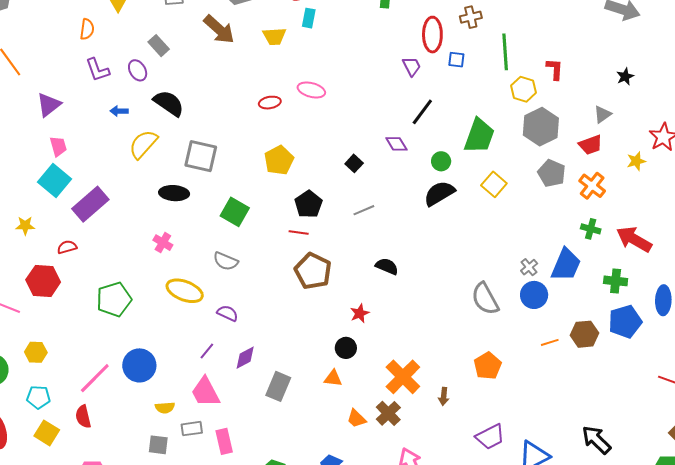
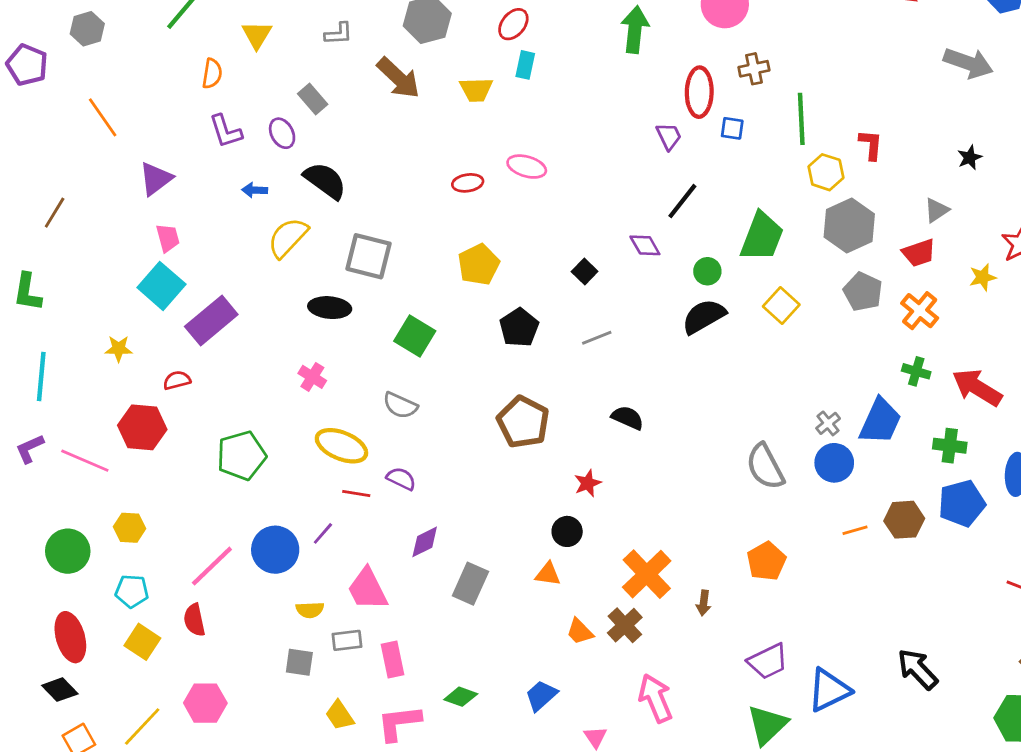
red line: (299, 233) -> (356, 493), moved
purple line: (207, 351) -> (323, 533), moved

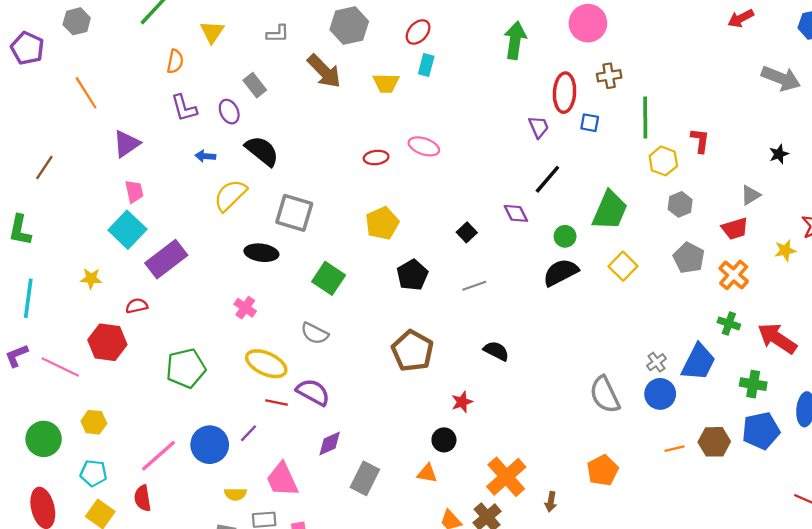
gray hexagon: (849, 226) -> (680, 204), size x0.6
purple semicircle: (401, 479) -> (313, 392), size x1.4

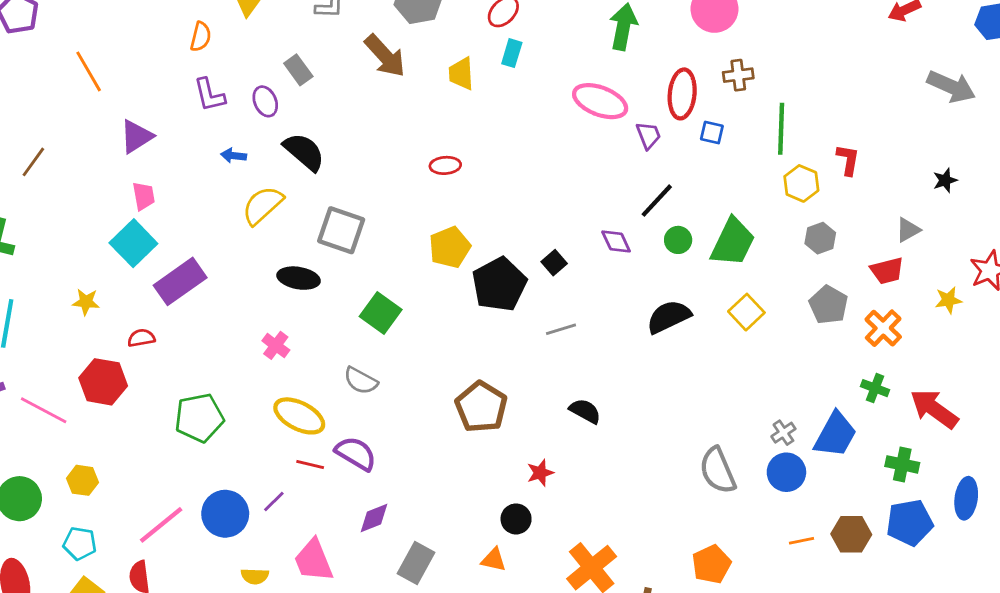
yellow trapezoid: (386, 83) -> (461, 74), turned 84
pink ellipse: (424, 146) -> (600, 101), moved, size x1.4
green circle: (565, 236) -> (678, 240), moved
black pentagon: (412, 275) -> (499, 284), moved, size x1.4

